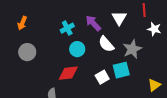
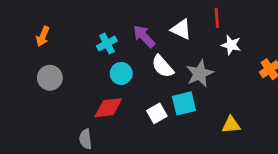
white triangle: (119, 18) -> (181, 29), turned -35
yellow triangle: (154, 85) -> (231, 125), turned 32

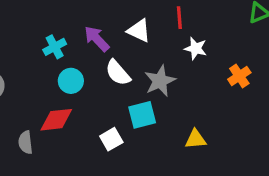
white square: (157, 113) -> (111, 139), moved
gray semicircle: (86, 139) -> (25, 142), moved

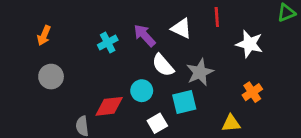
white star: (196, 48) -> (249, 44), moved, size x1.4
orange cross: (239, 76) -> (252, 92), moved
cyan circle: (71, 81) -> (142, 91), moved

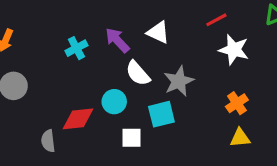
red line: (217, 17) -> (216, 20), moved, turned 66
white square: (157, 123) -> (132, 138), turned 30
yellow triangle: (231, 123) -> (240, 138), moved

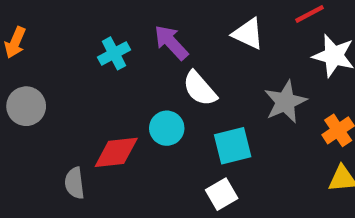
white triangle: (158, 32) -> (248, 34), moved
gray star: (179, 81) -> (285, 102), moved
white square: (132, 138) -> (222, 194), moved, turned -30

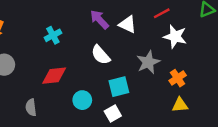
purple arrow: (171, 42) -> (99, 19), moved
cyan circle: (167, 128) -> (82, 100), moved
red diamond: (116, 152) -> (54, 76), moved

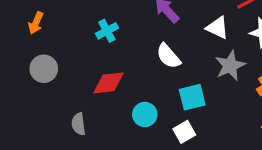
white triangle: (127, 24) -> (217, 28), moved

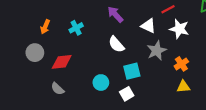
orange arrow: (36, 23) -> (45, 27), moved
red diamond: (108, 83) -> (62, 62), moved
gray semicircle: (78, 124) -> (58, 89), turned -40

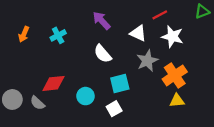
gray circle: (35, 53) -> (12, 99), moved
red diamond: (62, 62) -> (53, 83), moved
orange cross: (181, 64) -> (175, 75), size x1.5

